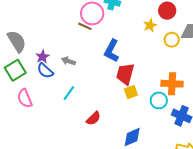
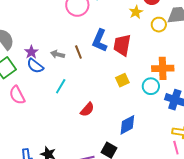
brown line: (85, 26) -> (78, 52), moved, turned 48
red trapezoid: (125, 74) -> (122, 45), moved

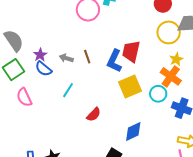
yellow star: (136, 12) -> (176, 59), moved
yellow circle: (159, 25) -> (169, 32), size x1.5
blue L-shape: (100, 41) -> (114, 61), moved
orange cross: (163, 68) -> (171, 76), turned 35
yellow square: (122, 80) -> (130, 87), size x1.6

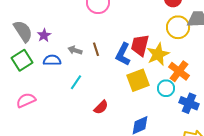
purple star: (40, 55) -> (44, 35), moved
yellow star: (176, 59) -> (158, 54), moved, size x1.6
blue semicircle: (43, 69) -> (52, 60), turned 138
pink semicircle: (24, 97) -> (26, 100), moved, turned 90

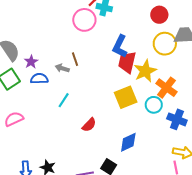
purple star: (44, 35) -> (31, 62), moved
brown line: (96, 49) -> (75, 59), moved
blue L-shape: (123, 54) -> (120, 46), moved

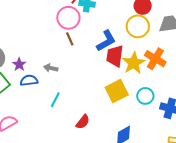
yellow circle: (165, 44) -> (138, 26), moved
blue L-shape: (120, 46) -> (106, 41), turned -140
brown line: (75, 59) -> (70, 39), moved
orange cross: (166, 88) -> (155, 59), moved

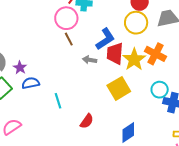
gray arrow: (51, 68) -> (90, 60), moved
cyan circle: (145, 96) -> (160, 90), moved
cyan line: (55, 100) -> (58, 101), turned -42

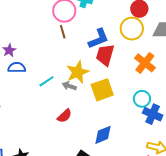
yellow star: (134, 59) -> (78, 72), moved
gray arrow: (90, 60) -> (69, 86), moved
cyan line: (58, 101) -> (46, 81), moved, turned 63

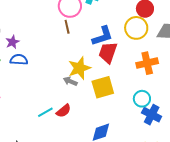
orange cross: (145, 63) -> (147, 63), turned 35
cyan line: (46, 81) -> (45, 112), moved

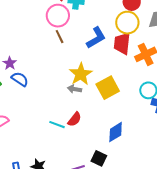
red trapezoid: (108, 53) -> (122, 43), moved
blue semicircle: (19, 60) -> (20, 79), turned 42
cyan line: (45, 112) -> (57, 125), turned 63

